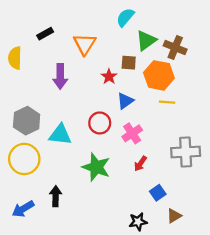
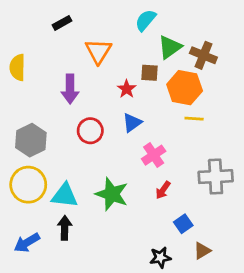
black rectangle: (45, 34) -> (62, 23), moved
blue triangle: (125, 101) -> (132, 123), moved
red circle: (100, 123) -> (90, 131), moved
cyan triangle: (60, 135) -> (65, 195), moved

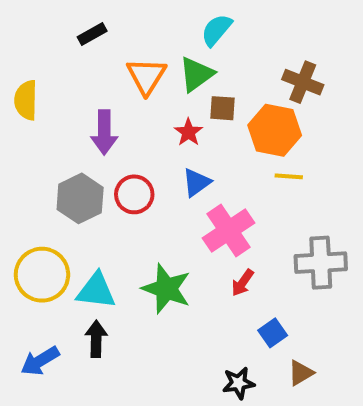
green triangle: (170, 47) -> (196, 74), moved
gray hexagon: (31, 140) -> (80, 198), moved
pink cross: (154, 155) -> (229, 231), size x1.4

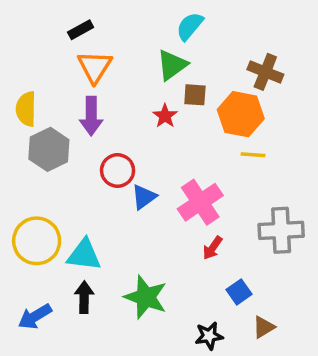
orange triangle: (146, 76) -> (95, 67), moved
yellow semicircle: (26, 100) -> (26, 109), moved
blue triangle: (196, 182) -> (144, 197), moved
gray hexagon: (80, 198) -> (49, 149), moved
green star: (166, 289) -> (146, 297), moved

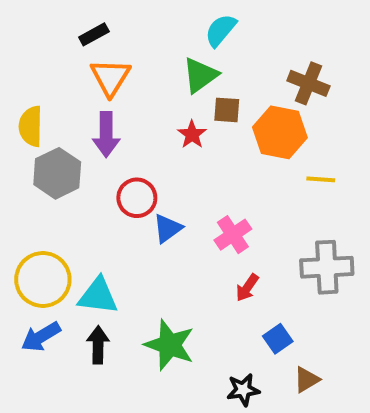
yellow line: (253, 155) -> (321, 179), moved
pink cross: (200, 202) -> (233, 235), size x0.7
blue arrow: (35, 317) -> (41, 337), moved

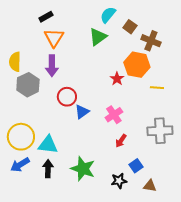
brown square: (227, 110) -> (130, 27), moved, turned 32
red star: (192, 134) -> (117, 79), moved
brown triangle: (306, 380) -> (150, 186), turned 40
black star: (243, 390) -> (119, 181), moved

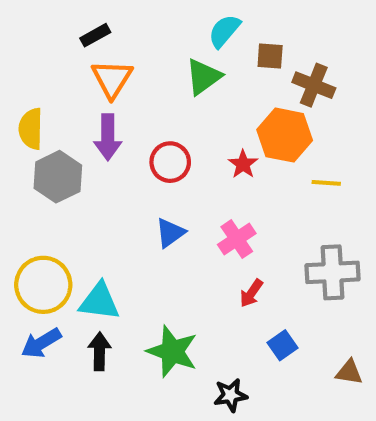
brown square: (130, 27) -> (270, 56), turned -32
red circle: (67, 97) -> (170, 162), moved
black star: (119, 181) -> (231, 395), moved
brown triangle: (150, 186) -> (349, 372), moved

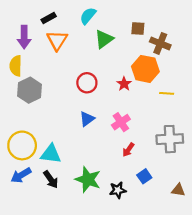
cyan semicircle: (224, 31) -> (88, 16), moved
purple arrow: (108, 137) -> (24, 37), moved
black arrow: (99, 351) -> (51, 179), turned 144
black star: (231, 395) -> (118, 190), moved

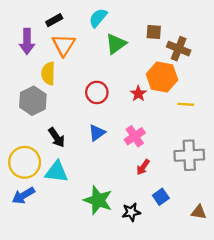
yellow semicircle: (16, 66) -> (48, 73), moved
black arrow: (51, 179) -> (57, 137), moved

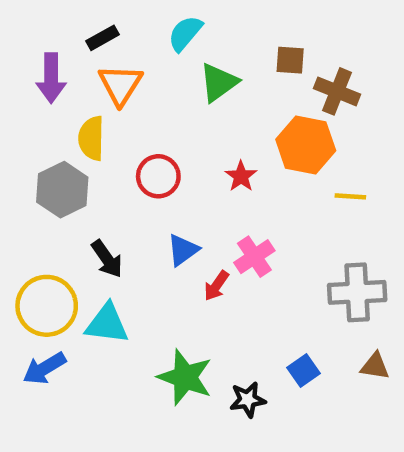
red circle: (97, 92) -> (158, 176), moved
red star: (138, 94) -> (241, 176), moved
red arrow: (143, 167) -> (216, 286), moved
brown triangle: (199, 212) -> (375, 366), moved

